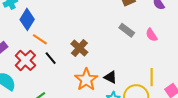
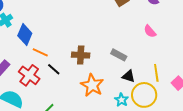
gray rectangle: (127, 30) -> (119, 55), moved
brown cross: (79, 48) -> (81, 55), turned -30
black triangle: (110, 77) -> (129, 76), moved

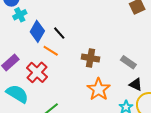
black line: (54, 69) -> (59, 33), moved

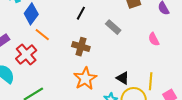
black line: (59, 33) -> (81, 13), moved, turned 64
gray rectangle: (128, 62) -> (113, 27), moved

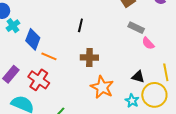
gray rectangle: (113, 27) -> (136, 28), moved
pink semicircle: (154, 39) -> (148, 43), moved

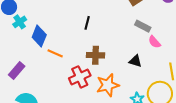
black triangle: (138, 77) -> (135, 61), moved
red cross: (39, 80) -> (80, 77), moved, turned 30
orange star: (102, 87) -> (108, 85), turned 30

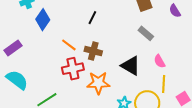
pink semicircle: (154, 42) -> (159, 61), moved
orange line: (55, 53) -> (69, 45), moved
black triangle: (135, 61) -> (131, 66), size x1.5

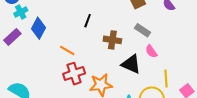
purple rectangle: (13, 48) -> (12, 37), moved
brown cross: (93, 51) -> (112, 40), moved
pink semicircle: (159, 61) -> (151, 51), moved

